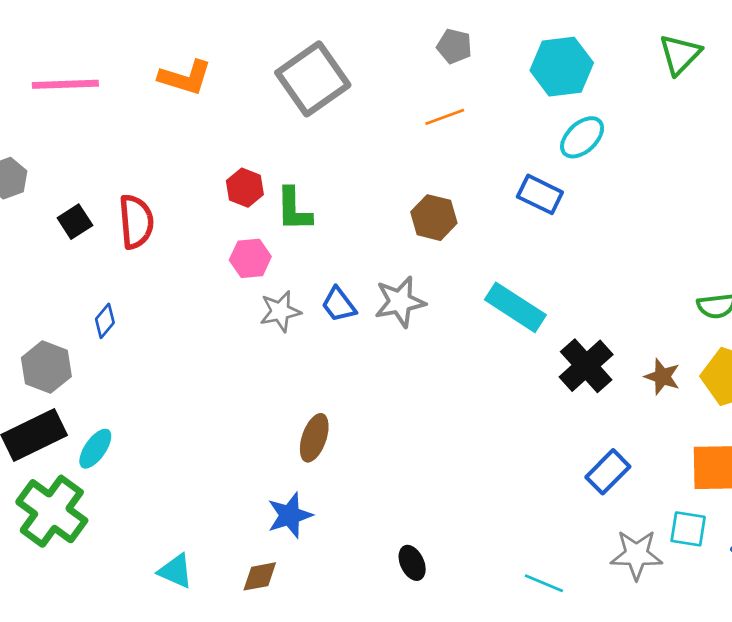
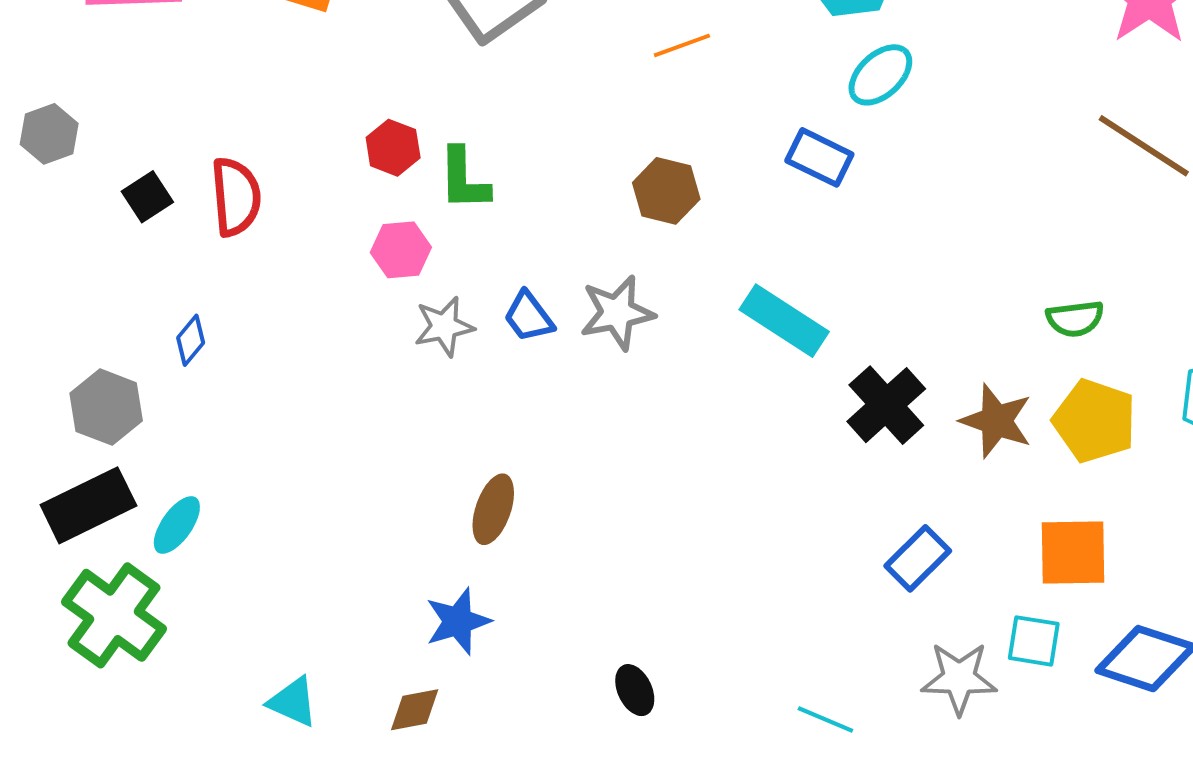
brown star: (662, 377) -> (996, 421), size x1.4

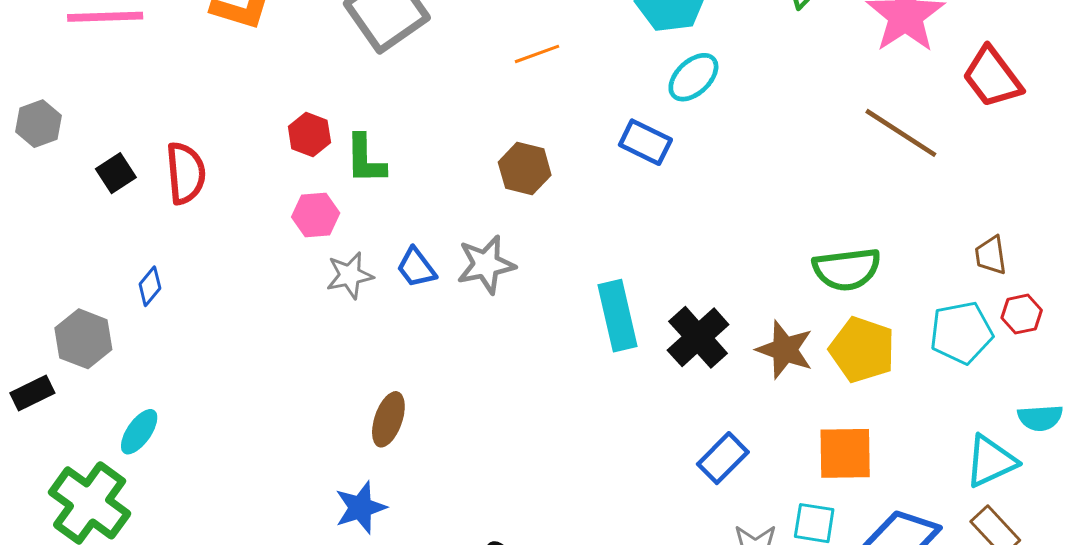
green semicircle: (1075, 319) -> (847, 269), size x1.5
cyan rectangle: (784, 321) -> (618, 316), moved, turned 44
black rectangle: (88, 505) -> (32, 393), moved, size x0.6

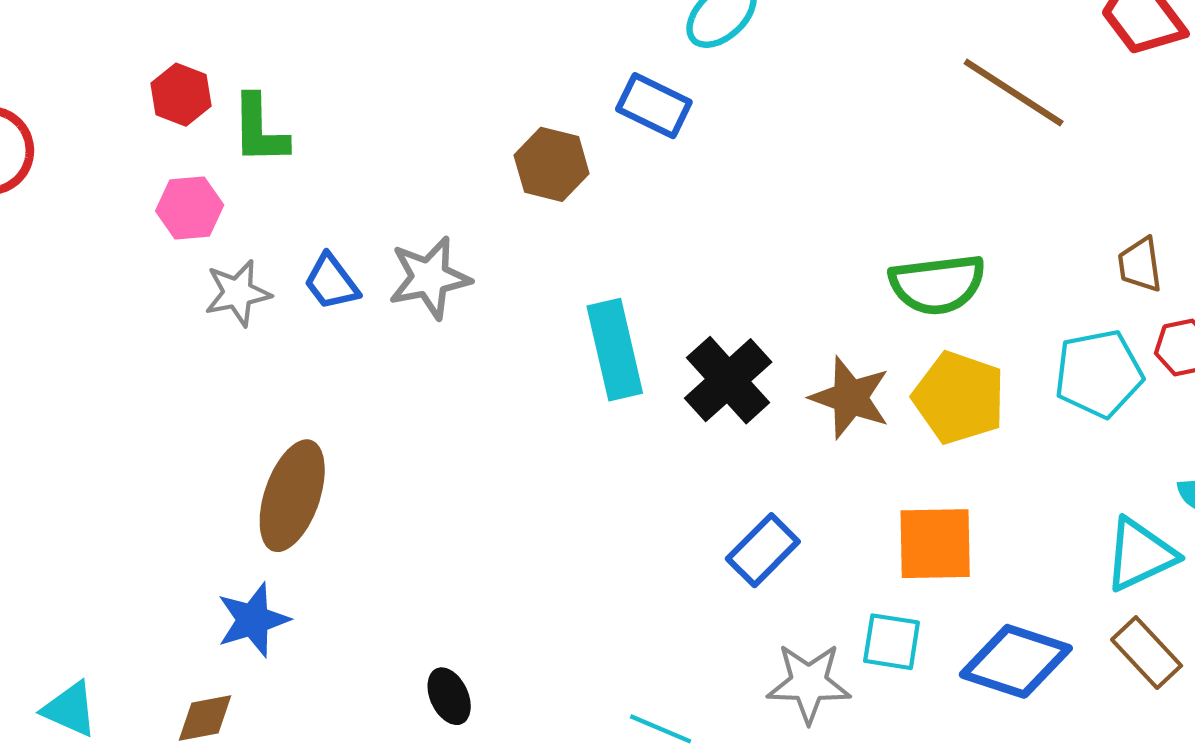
brown hexagon: (525, 169) -> (552, 164), moved
brown ellipse: (388, 419) -> (292, 496), size x1.4

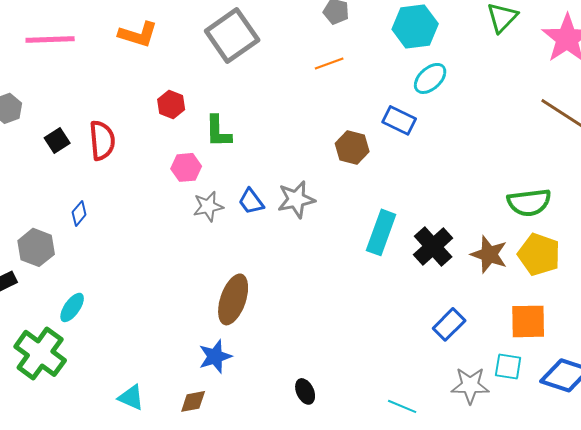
red hexagon: (181, 95) -> (171, 104), moved
cyan rectangle: (615, 350) -> (381, 232), turned 33

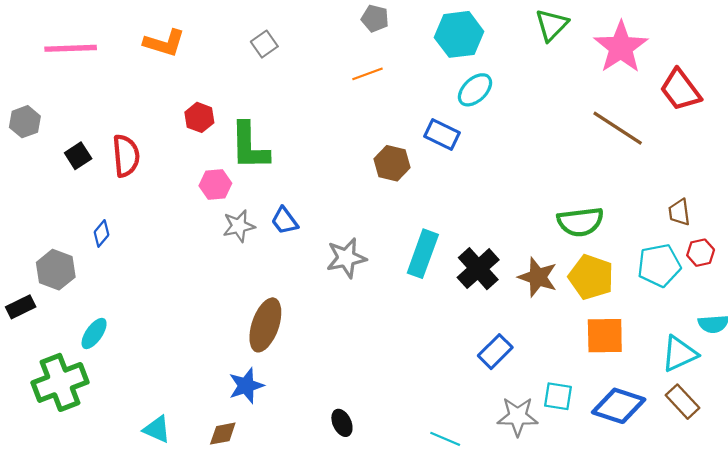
gray square: (232, 35) -> (264, 44), size x0.5
green L-shape: (218, 131) -> (249, 146), size x1.4
gray star: (296, 199) -> (346, 258), moved
orange square: (528, 321) -> (605, 336), moved
green cross: (40, 353) -> (60, 382), turned 33

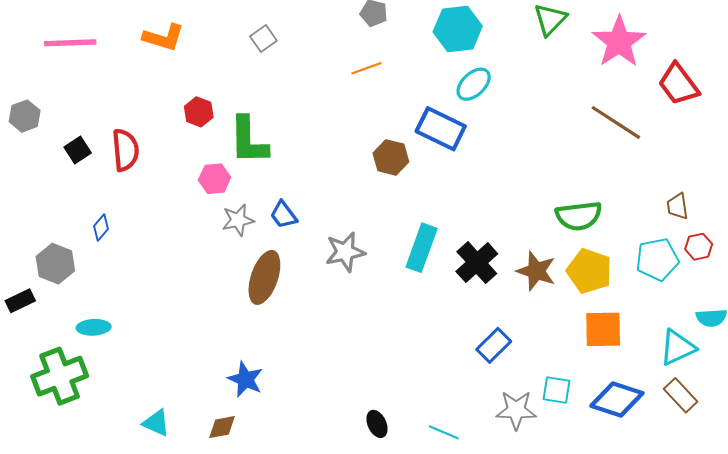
blue rectangle: (442, 134) -> (441, 129), size x1.4
brown ellipse: (265, 325) -> (264, 277), moved
cyan ellipse: (94, 333) -> (94, 327), turned 52
blue star: (246, 386) -> (245, 379), turned -30
black ellipse: (342, 423) -> (377, 424), moved

